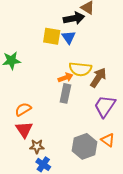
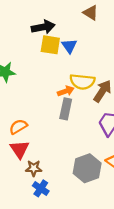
black arrow: (74, 18) -> (43, 27), moved

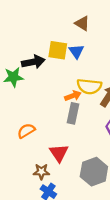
brown triangle: (91, 13) -> (82, 23), moved
black arrow: (43, 27) -> (33, 62), moved
red triangle: (19, 149) -> (59, 153), moved

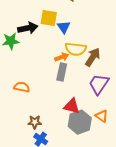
blue triangle: (76, 51) -> (64, 27), moved
orange semicircle: (26, 131) -> (22, 87), turned 42
red triangle: (59, 153) -> (72, 106), moved, turned -42

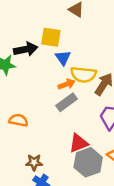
blue triangle: (64, 27) -> (63, 58), moved
gray rectangle: (62, 72) -> (67, 102), turned 42
red triangle: (72, 106) -> (79, 143), turned -36

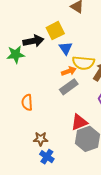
yellow square: (51, 37) -> (55, 31), turned -36
orange semicircle: (18, 120) -> (27, 102), turned -105

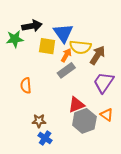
yellow square: (55, 31) -> (47, 46), moved, turned 36
blue triangle: (66, 48) -> (63, 33), size x1.5
orange arrow: (69, 71) -> (66, 55), turned -40

